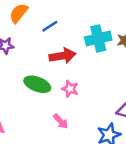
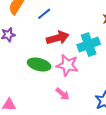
cyan cross: (98, 38) -> (89, 45), moved
pink star: (70, 89) -> (67, 65), size x1.5

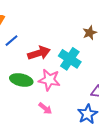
blue line: (44, 14) -> (12, 41), moved
cyan cross: (89, 45) -> (70, 59), turned -35

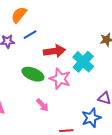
pink arrow: (45, 108) -> (42, 105), moved

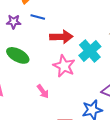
blue line: (30, 35) -> (38, 17), turned 40
green ellipse: (33, 74) -> (18, 55), moved

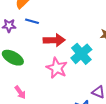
pink arrow: (43, 91) -> (20, 92), moved

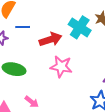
cyan cross: (81, 54) -> (80, 27), moved

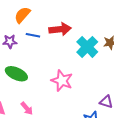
red arrow: (51, 39) -> (60, 29), moved

